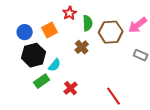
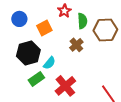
blue circle: (25, 32) -> (19, 19), moved
red cross: (71, 88) -> (65, 86), size x1.5

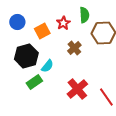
red star: (64, 11) -> (63, 23), moved
green semicircle: (82, 21) -> (84, 15), moved
red cross: (65, 86) -> (77, 89), moved

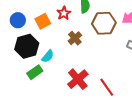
blue circle: (17, 22) -> (18, 20), moved

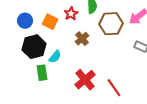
orange square: (43, 21) -> (50, 22), turned -35
green rectangle: (35, 72) -> (42, 73), turned -63

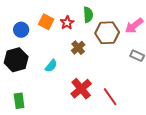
orange square: (50, 22) -> (46, 22), moved
black hexagon: (34, 47) -> (16, 60), moved
green rectangle: (42, 73) -> (19, 101), moved

